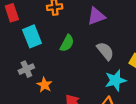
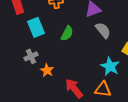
gray semicircle: (105, 51) -> (103, 30), moved
cyan star: (115, 80) -> (110, 66), turned -30

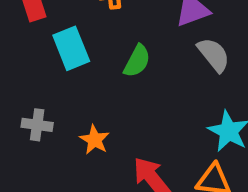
gray cross: (31, 56) -> (37, 125), moved, turned 32

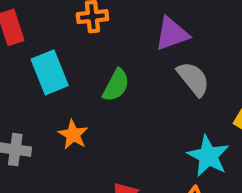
orange star: (95, 140) -> (73, 135), moved

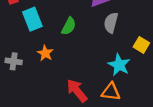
gray semicircle: (193, 79) -> (111, 23), turned -126

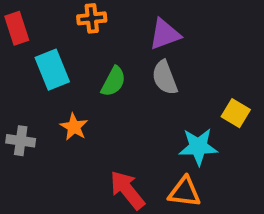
gray semicircle: (111, 23) -> (165, 78), moved, turned -36
cyan star: (119, 65) -> (198, 147), turned -30

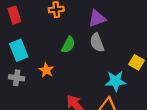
cyan rectangle: (52, 70) -> (19, 50), moved

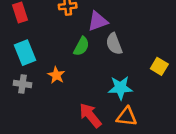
purple triangle: (97, 18) -> (98, 21), moved
cyan star: (116, 81) -> (120, 88), moved

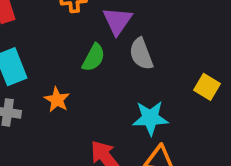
purple triangle: (98, 21) -> (117, 21), turned -35

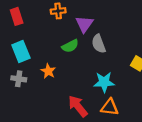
green semicircle: (94, 58) -> (70, 46), turned 35

